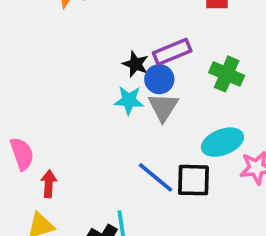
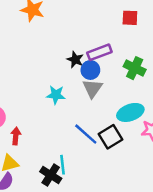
cyan star: (129, 100) -> (56, 95), moved
black square: (193, 180) -> (111, 137), turned -35

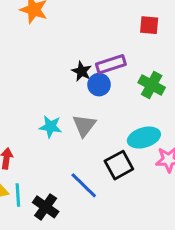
gray triangle: (92, 88) -> (84, 125), moved
cyan star: (56, 95) -> (51, 127), moved
blue line: (86, 134) -> (84, 185), moved
cyan line: (63, 165) -> (18, 195), moved

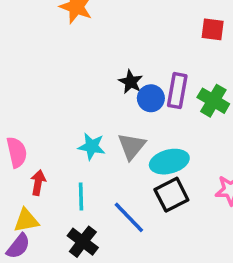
purple rectangle: (111, 64) -> (177, 91), moved, turned -64
cyan ellipse: (144, 138) -> (169, 162), moved
cyan line: (18, 195) -> (81, 196), moved

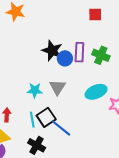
black star: (131, 82) -> (52, 51), size x1.5
cyan ellipse: (169, 162) -> (96, 92), moved
black square: (171, 195) -> (46, 117), moved

